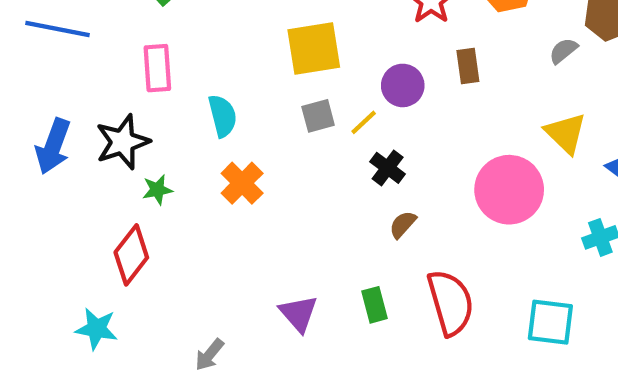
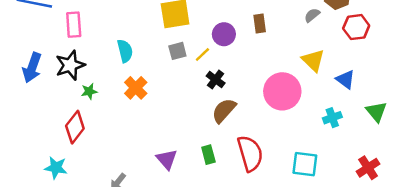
pink rectangle: (157, 68) -> (74, 25), moved
brown semicircle: (403, 224) -> (224, 110), size x1.6

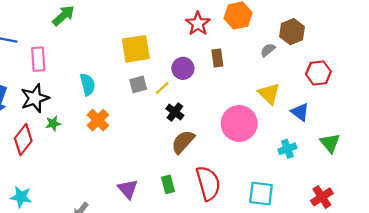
red hexagon: (356, 27) -> (318, 73), moved
red diamond: (75, 127) -> (23, 140), moved

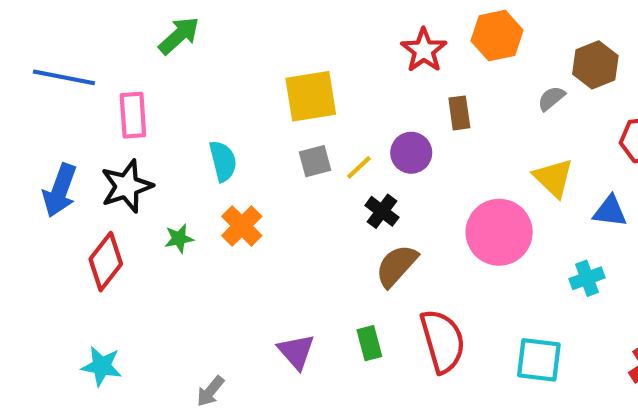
purple circle: (183, 68) -> (411, 153), moved
blue triangle: (300, 112) -> (610, 211), turned -30
green star: (53, 123) -> (179, 239), moved

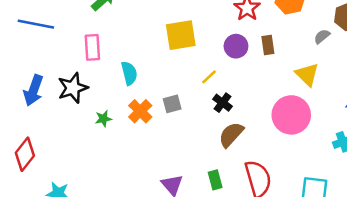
pink rectangle: (133, 115) -> (92, 47), moved
purple circle: (411, 153) -> (236, 46), moved
gray square: (315, 161) -> (172, 104), moved
yellow triangle: (553, 178) -> (307, 74), moved
red diamond: (106, 262) -> (25, 154), moved

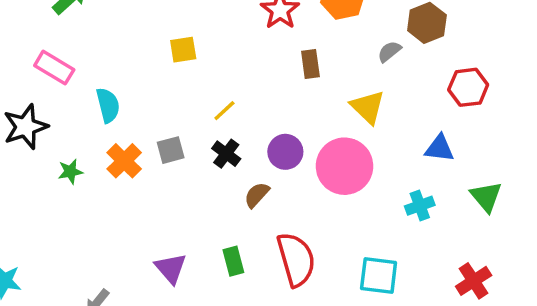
yellow square: (181, 35) -> (183, 50), size x0.6
purple circle: (236, 46) -> (285, 152), moved
pink rectangle: (92, 47) -> (54, 68), turned -55
black cross: (222, 103) -> (226, 154), moved
brown semicircle: (231, 135) -> (257, 195), size x0.7

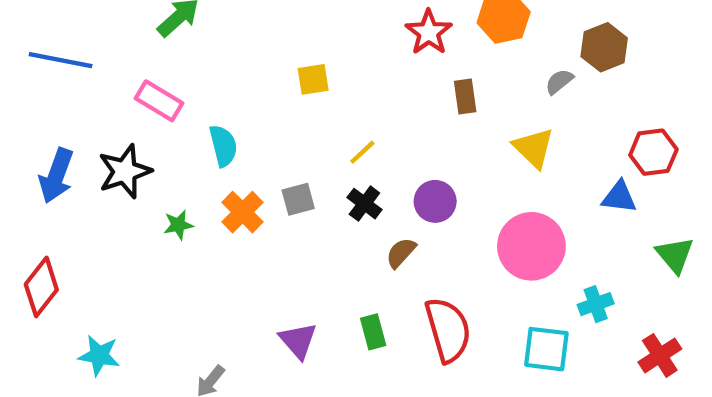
red hexagon: (468, 87) -> (653, 152), moved
pink circle: (345, 166) -> (531, 246), moved
cyan cross: (420, 206) -> (596, 304), moved

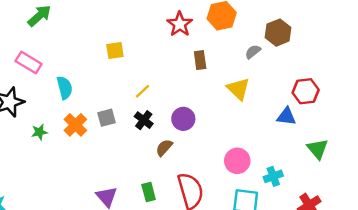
pink circle: (531, 246) -> (237, 161), moved, size x0.7

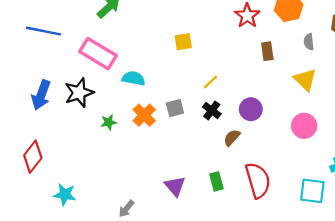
gray semicircle: (253, 52) -> (309, 42), moved, turned -56
pink rectangle: (29, 62) -> (98, 54), size x1.4
cyan semicircle: (65, 88) -> (134, 78), turned -65
pink circle: (237, 161) -> (304, 126), moved

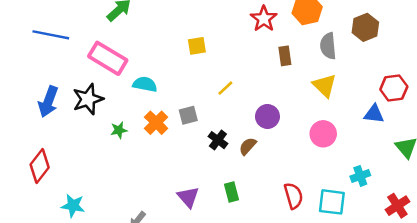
gray semicircle: (309, 42) -> (328, 46), size x1.5
black cross: (212, 110) -> (218, 140), moved
red semicircle: (258, 180) -> (293, 196), moved, size x0.7

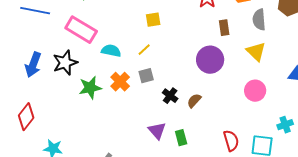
yellow line: (225, 88) -> (144, 50), moved
purple circle: (267, 116) -> (210, 60), moved, size x1.4
green star: (119, 130) -> (90, 88), size x1.6
purple triangle: (188, 197) -> (157, 131), moved

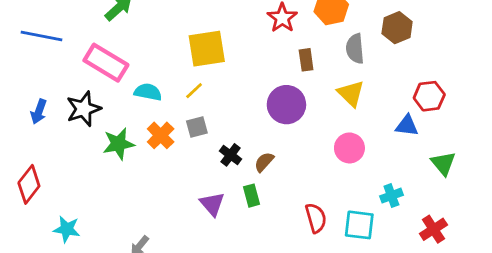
yellow square: (153, 20) -> (207, 49), size x1.8
blue arrow: (33, 65) -> (39, 112), size x0.7
green rectangle: (181, 138) -> (251, 196), moved

